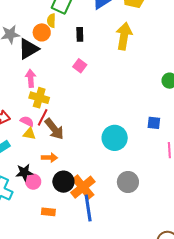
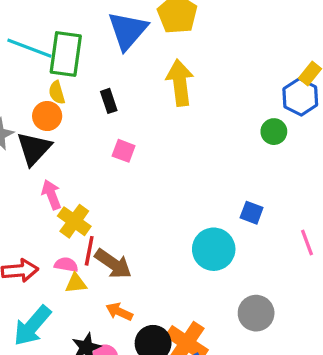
yellow cross: (39, 98) -> (74, 221), turned 36
blue square: (154, 123) -> (252, 213), moved, turned 32
orange arrow: (49, 158) -> (119, 312), turned -140

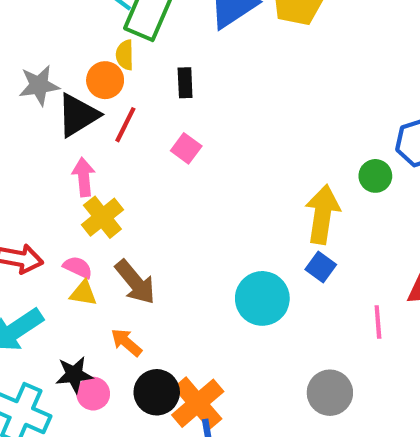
yellow arrow: (180, 83) -> (322, 214), moved
red line: (89, 251) -> (125, 125), moved
gray circle: (256, 313) -> (330, 393), moved

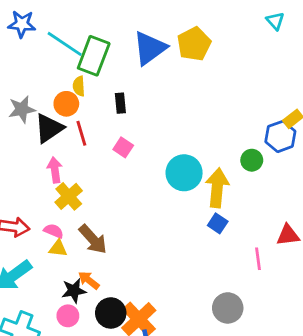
red line: (125, 125) -> (81, 133), turned -40
cyan circle: (262, 298) -> (184, 173), moved
black star: (74, 375) -> (74, 291), moved

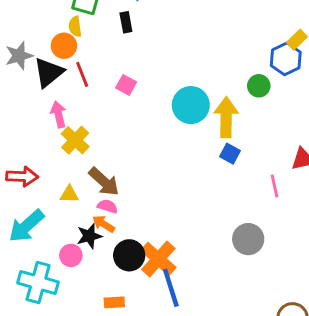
black rectangle: (120, 103) -> (126, 22), moved
pink semicircle: (54, 231) -> (107, 206), moved
pink circle: (68, 316) -> (71, 255), moved

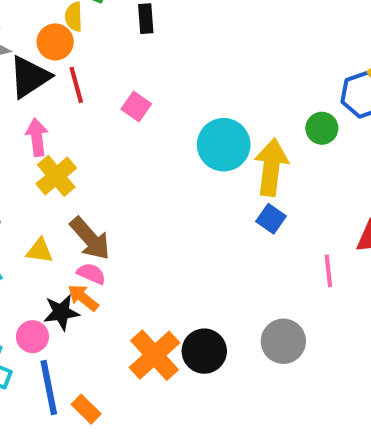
black circle: (129, 255) -> (204, 351), moved
blue line: (171, 288) -> (49, 387), moved
orange rectangle: (114, 302) -> (86, 409), turned 42

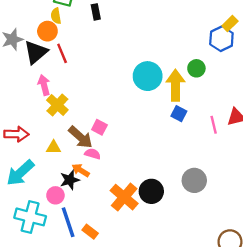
pink square: (136, 106) -> (99, 127), moved
green circle: (322, 128) -> (196, 68), moved
pink line: (328, 271) -> (214, 125), moved
pink semicircle: (91, 274) -> (93, 154), moved

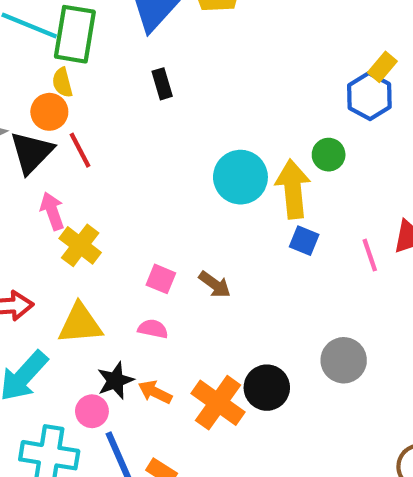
black rectangle: (96, 12) -> (162, 84), moved
brown arrow: (80, 137) -> (215, 284), moved, size x0.7
yellow triangle: (53, 147) -> (80, 324), size x1.6
orange arrow: (81, 170) -> (155, 392), moved

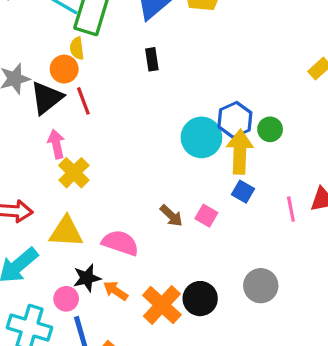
blue hexagon: (369, 96) -> (235, 120), moved
pink square: (161, 279) -> (206, 216), moved
pink semicircle: (153, 329) -> (120, 243), size x1.6

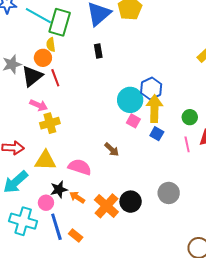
green circle: (270, 129) -> (190, 117), moved
pink arrow: (56, 144) -> (39, 105), turned 126
yellow cross: (74, 173) -> (50, 123), turned 30
pink square: (206, 216) -> (133, 121), moved

